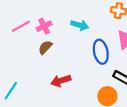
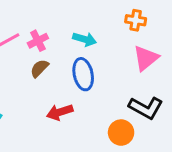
blue ellipse: (101, 52) -> (83, 74), moved

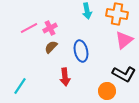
orange cross: (136, 20) -> (117, 14), size x1.5
cyan arrow: (85, 39) -> (87, 11), moved, turned 63
red arrow: (60, 112) -> (65, 77), turned -78

